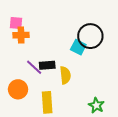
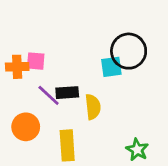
pink square: (16, 23) -> (36, 61), moved
orange cross: (21, 35) -> (17, 67), moved
cyan square: (78, 47) -> (111, 67), turned -35

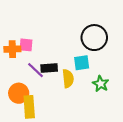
cyan square: (111, 67) -> (82, 63), moved
yellow rectangle: (67, 145) -> (29, 107), moved
green star: (137, 150) -> (101, 84), moved

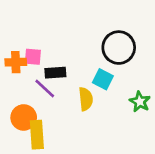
cyan square: (82, 63) -> (103, 79), turned 35
black rectangle: (49, 68) -> (55, 73), moved
green star: (101, 84) -> (140, 102), moved

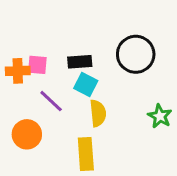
black rectangle: (55, 73) -> (80, 62), moved
cyan square: (103, 79) -> (86, 84), moved
yellow rectangle: (37, 135) -> (86, 154), moved

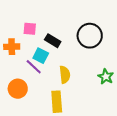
black rectangle: (80, 62) -> (53, 41), turned 35
pink square: (37, 65) -> (30, 29), moved
cyan square: (86, 84) -> (41, 56), moved

